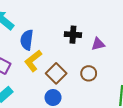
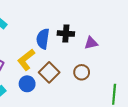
blue semicircle: (27, 40) -> (43, 39), moved
blue circle: (53, 98) -> (27, 84), moved

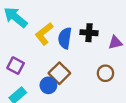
yellow L-shape: (26, 60) -> (44, 34), moved
brown square: (49, 72) -> (59, 73), moved

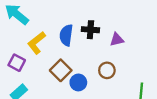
yellow L-shape: (44, 34) -> (37, 43), moved
blue circle: (48, 85) -> (78, 82), moved

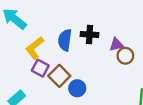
purple square: (17, 63) -> (40, 68), moved
brown circle: (107, 70) -> (125, 56), moved

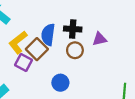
brown circle: (125, 56) -> (75, 50), moved
brown square: (59, 76) -> (37, 49), moved

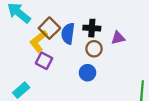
brown square: (37, 49) -> (49, 28), moved
blue circle: (60, 83) -> (87, 73), moved

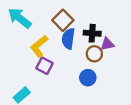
brown square: (49, 28) -> (63, 20), moved
purple triangle: (118, 38) -> (107, 44), moved

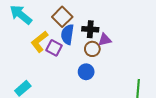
purple square: (44, 66) -> (54, 48), moved

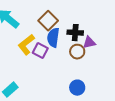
blue circle: (86, 72) -> (77, 88), moved

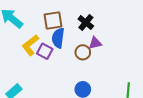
brown square: (48, 21) -> (53, 20), turned 36
black cross: (75, 33) -> (86, 23), moved, turned 35

